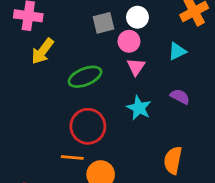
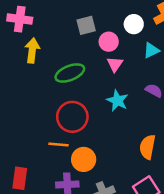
white circle: (137, 17) -> (134, 24), moved
yellow arrow: (43, 51) -> (32, 50), turned 150

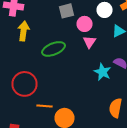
cyan star: (117, 101) -> (102, 72), moved
red circle: (72, 117) -> (24, 84), moved

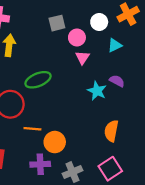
green ellipse: (54, 49) -> (38, 80), moved

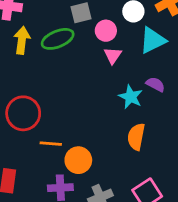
cyan triangle: (115, 45) -> (153, 40), size x1.5
green ellipse: (38, 80) -> (58, 39), moved
orange semicircle: (111, 131) -> (136, 137), moved

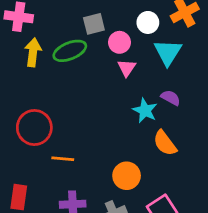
cyan triangle: (153, 40) -> (168, 52), turned -32
orange semicircle: (136, 137) -> (165, 143), moved, turned -48
orange circle: (78, 160) -> (127, 176), moved

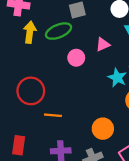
pink circle: (119, 42) -> (76, 58), moved
pink triangle: (127, 68) -> (103, 44), turned 32

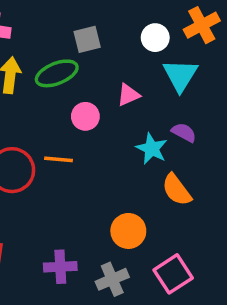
orange line: (53, 115) -> (59, 159), moved

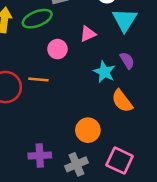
purple semicircle: (184, 132) -> (127, 60), turned 30
pink square: (173, 274) -> (120, 161), turned -32

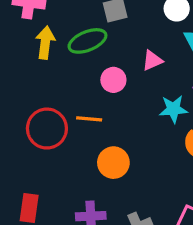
cyan star: (104, 72) -> (173, 109), turned -30
orange circle: (88, 130) -> (113, 163), moved

